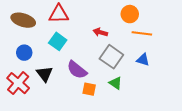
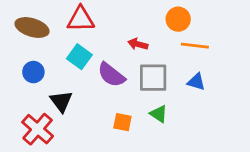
gray square: (111, 57) -> (153, 78), turned -35
purple semicircle: (77, 70) -> (111, 75), moved
red cross: (18, 83) -> (38, 129), moved

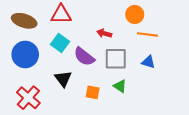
blue circle: (33, 72) -> (25, 54), size x1.6
black triangle: (61, 101) -> (63, 79), moved

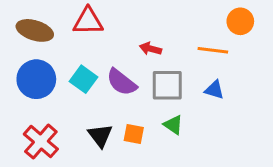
orange circle: (135, 14) -> (240, 21), moved
cyan square: (60, 43) -> (84, 79), moved
black triangle: (63, 79) -> (100, 135), moved

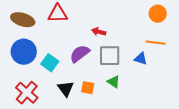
orange line: (213, 50) -> (156, 43), moved
cyan square: (84, 79) -> (50, 63), moved
purple semicircle: (122, 82) -> (80, 54), turned 105

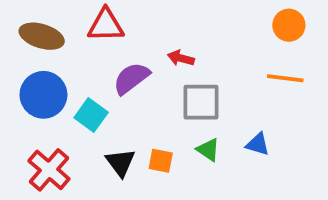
purple semicircle: (80, 54) -> (131, 78), moved
blue triangle: (141, 59) -> (258, 144), moved

